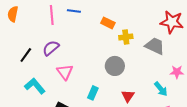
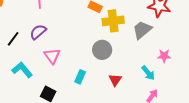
yellow cross: (126, 37) -> (113, 21), size x1.5
gray trapezoid: (155, 46) -> (142, 30), turned -65

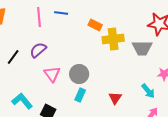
gray trapezoid: (142, 30) -> (142, 48), turned -140
gray circle: (102, 50) -> (79, 74), moved
cyan L-shape: (22, 70) -> (22, 101), moved

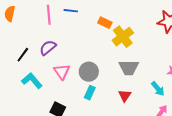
yellow cross: (113, 39) -> (123, 37), turned -30
gray trapezoid: (142, 48) -> (129, 68), moved
cyan L-shape: (22, 101) -> (32, 81), moved

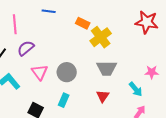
pink line: (49, 15) -> (15, 24), moved
cyan rectangle: (90, 93) -> (64, 100), moved

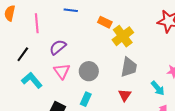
purple semicircle: (26, 48) -> (58, 47), moved
gray trapezoid: (107, 68) -> (129, 67), turned -80

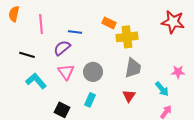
blue line: (71, 10) -> (75, 32), moved
yellow cross: (123, 36) -> (127, 37), turned 30
black line: (23, 54) -> (27, 55), turned 70

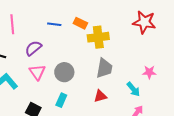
blue line: (75, 32) -> (54, 24), moved
red triangle: (129, 96) -> (100, 96), turned 40

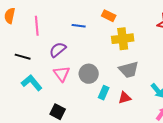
orange rectangle: (80, 23) -> (109, 16), moved
gray trapezoid: (104, 68) -> (129, 70), turned 65
cyan rectangle: (61, 100) -> (104, 93), moved

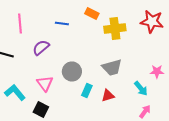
yellow cross: (123, 39) -> (115, 28), moved
pink triangle: (62, 74) -> (45, 84), moved
cyan L-shape: (32, 83) -> (15, 92), moved

